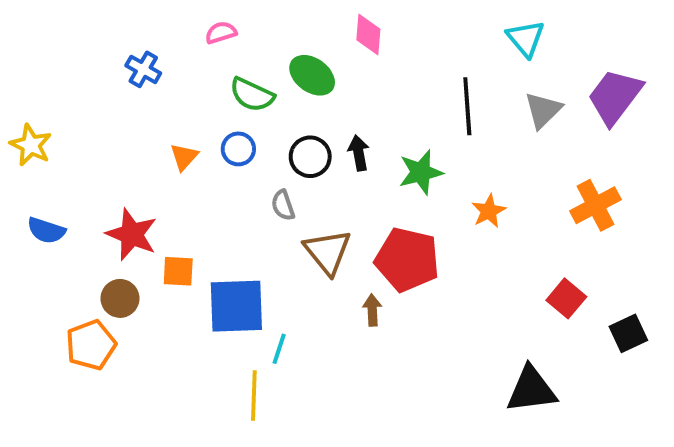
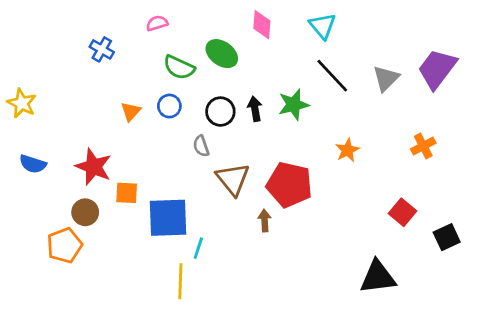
cyan triangle: (526, 38) -> (323, 26), moved
black line: (467, 106) -> (332, 76), turned -39
green star: (421, 172) -> (294, 105), moved
orange cross: (595, 205) -> (423, 146), size x0.7

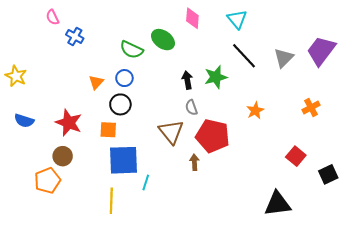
pink semicircle: (157, 23) -> (52, 17), moved, turned -98
black circle: (220, 112) -> (120, 104), moved
gray semicircle: (201, 146) -> (191, 107), moved
orange square: (127, 193) -> (108, 130), moved
yellow line: (180, 281) -> (111, 201), moved

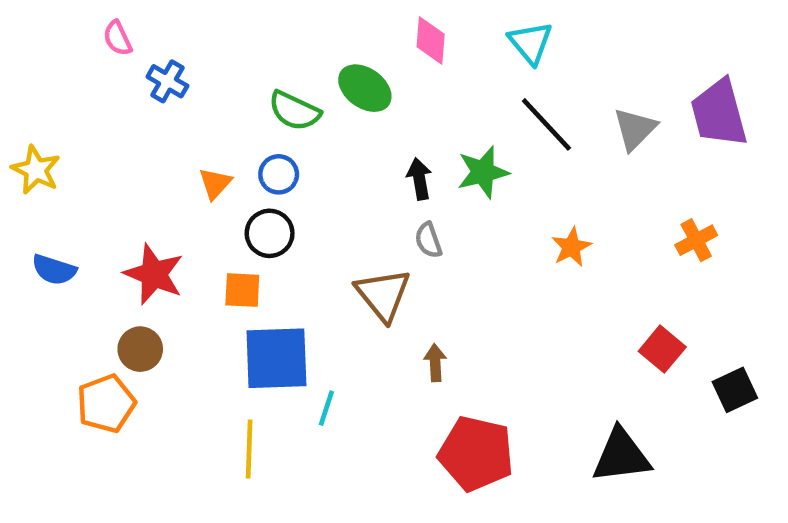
purple trapezoid: (321, 51) -> (719, 113), turned -52
red pentagon: (213, 136) -> (476, 453), moved

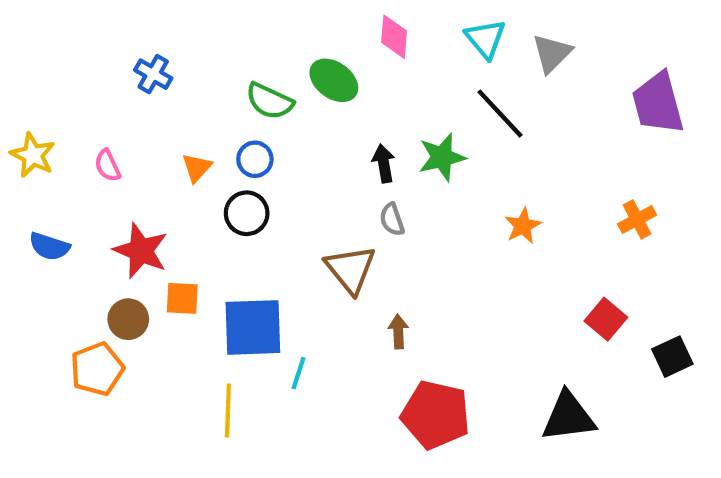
pink semicircle: (118, 38) -> (107, 165), moved
gray triangle: (635, 129) -> (552, 53), moved
orange square: (242, 290) -> (182, 298), moved

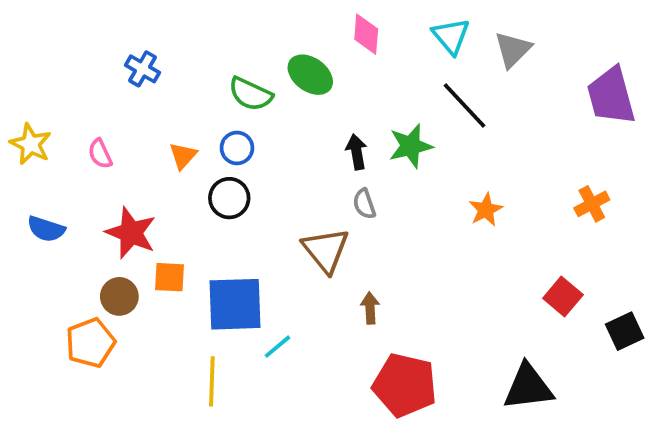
cyan line: (299, 373) -> (277, 347), turned 32

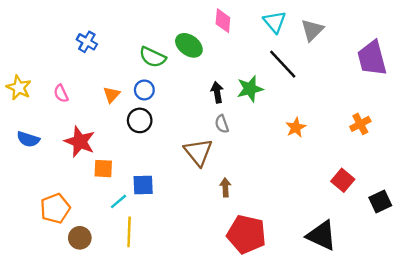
brown circle: (119, 296) -> (80, 238), moved
blue square: (235, 304) -> (143, 185), size x0.6
cyan line: (277, 347) -> (119, 201), moved
black triangle: (528, 387) -> (322, 235), turned 32

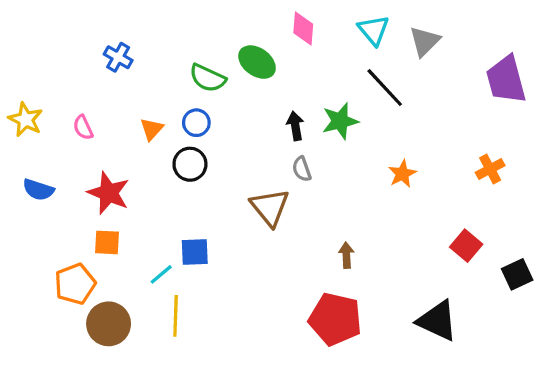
orange square: (103, 169) -> (107, 242), moved
brown arrow: (225, 187) -> (346, 255), moved
brown circle: (80, 238) -> (109, 324), size x1.4

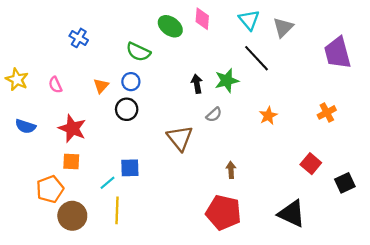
green ellipse: (257, 62) -> (170, 26), moved
gray semicircle: (302, 169) -> (214, 115), moved, turned -112

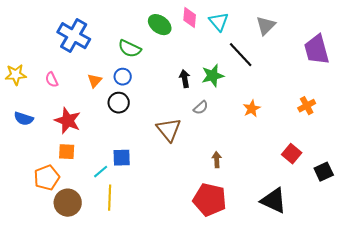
cyan triangle: (249, 20) -> (219, 22), moved
blue cross: (79, 38) -> (74, 36), size x1.8
yellow star: (17, 79) -> (16, 75), turned -30

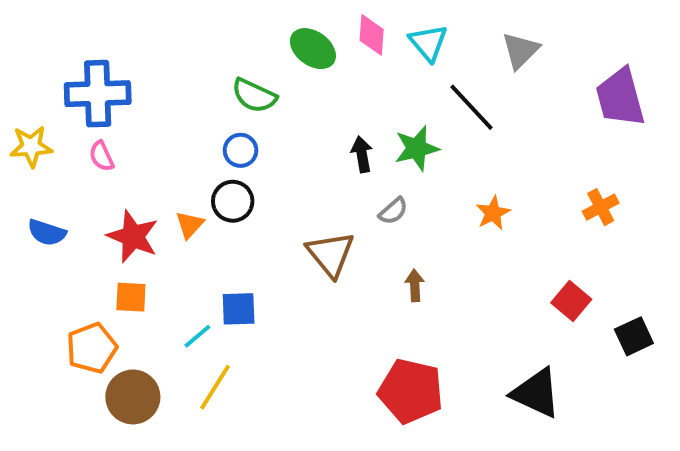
blue cross: (74, 36) -> (98, 94), moved, turned -32
orange triangle: (95, 81) -> (190, 225), moved
brown arrow: (217, 160) -> (415, 285), moved
yellow line: (110, 198) -> (215, 387), turned 30

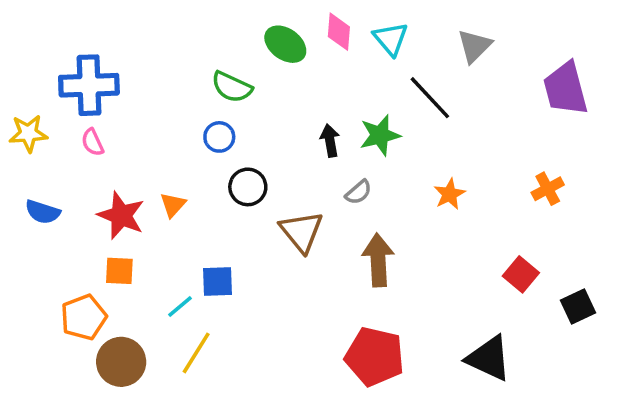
black circle: (233, 201) -> (248, 187), moved
brown arrow: (415, 285) -> (378, 260), size x1.8

